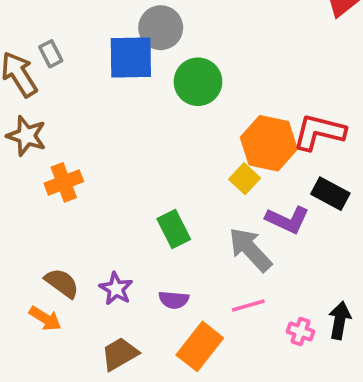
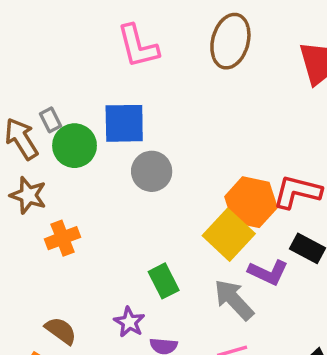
gray circle: (161, 28) -> (152, 171), moved
green circle: (198, 82) -> (75, 146), moved
yellow square: (245, 179) -> (229, 235), size x1.8
purple star: (116, 289) -> (129, 322), moved

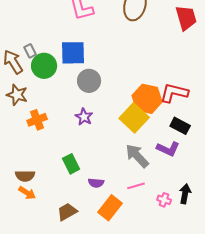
purple L-shape: (268, 272) -> (168, 149), moved
green rectangle: (164, 281) -> (71, 164), moved
purple star: (129, 322) -> (84, 117), moved
brown semicircle: (61, 331) -> (25, 176), moved, turned 144

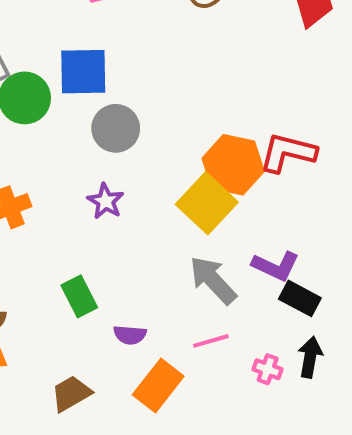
black rectangle: (180, 126) -> (300, 298), moved

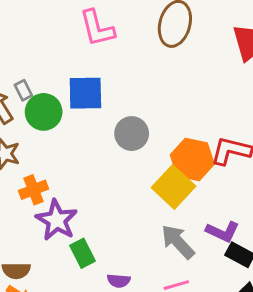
gray circle: (116, 128) -> (132, 134), moved
purple star: (106, 201) -> (57, 220), moved, size x1.6

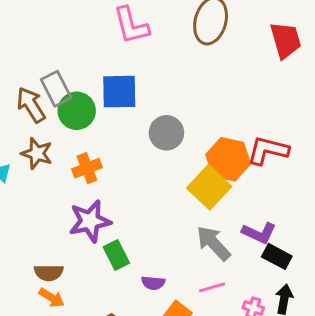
gray rectangle: (23, 90) -> (56, 89), size x1.6
orange cross: (34, 190) -> (87, 168), moved
purple star: (57, 220) -> (90, 221), turned 30

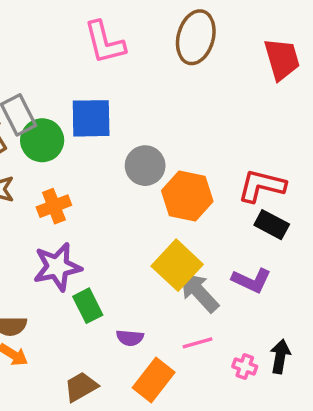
orange hexagon: (228, 159) -> (187, 196), moved
yellow square: (209, 187) -> (177, 265), moved
black rectangle: (277, 256) -> (272, 225), moved

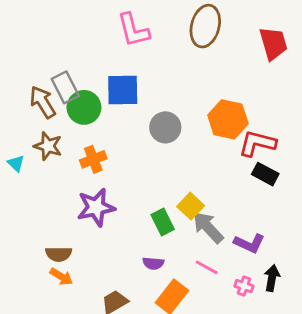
orange hexagon: (187, 196) -> (228, 119), moved
yellow square: (177, 265) -> (191, 206), size x0.7
purple L-shape: (251, 280) -> (249, 243), moved
green rectangle: (88, 306) -> (163, 222), moved
pink line: (197, 343) -> (207, 267), turned 45

